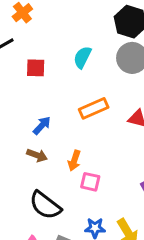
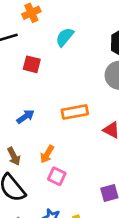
cyan semicircle: (82, 57) -> (65, 37), moved
brown arrow: (37, 155) -> (14, 156), moved, turned 30

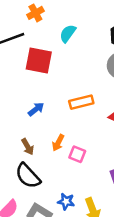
red square: (32, 64) -> (39, 61), size x1.6
pink square: (57, 176) -> (77, 154), moved

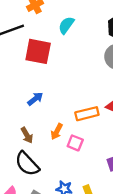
orange rectangle: (81, 102) -> (87, 114), moved

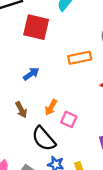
orange rectangle: (87, 114) -> (80, 58), moved
black semicircle: (27, 164) -> (44, 139), moved

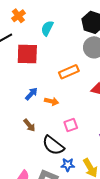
orange arrow: (51, 107) -> (52, 101), moved, turned -96
pink square: (69, 119) -> (71, 125), turned -32

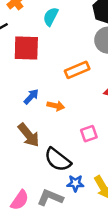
brown arrow: (29, 125) -> (29, 135), size x1.5
pink square: (71, 125) -> (89, 134), moved

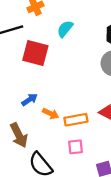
orange rectangle: (77, 70) -> (76, 120), moved

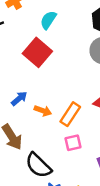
red square: (35, 53) -> (37, 52), moved, turned 32
orange rectangle: (76, 120) -> (70, 114), turned -40

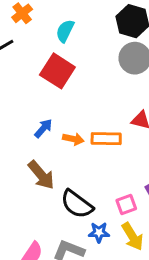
orange rectangle: (70, 114) -> (106, 139), turned 65
pink square: (73, 143) -> (126, 204), moved

